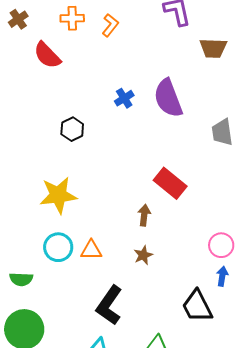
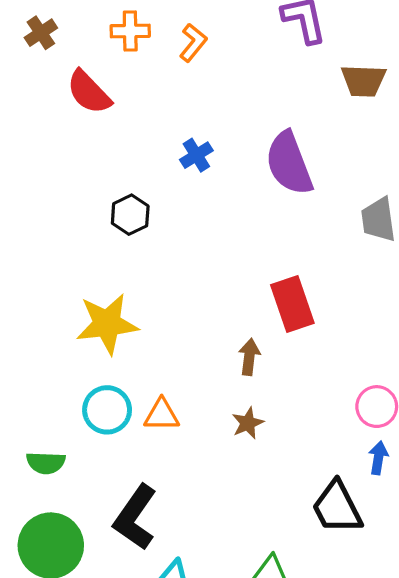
blue cross: (124, 98) -> (196, 155), moved
red rectangle: (170, 183) -> (292, 304), turned 32
black L-shape: (109, 305) -> (135, 517), moved

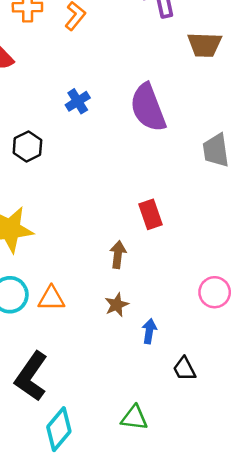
red rectangle: (292, 304) -> (151, 214), size x0.7
blue arrow: (378, 458) -> (149, 331), moved
black trapezoid: (337, 507) -> (184, 369), size x0.6

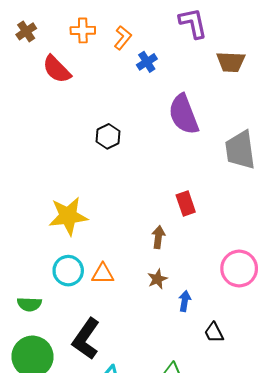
blue cross: (78, 101) -> (147, 62), moved
black hexagon: (27, 147) -> (108, 136), moved
gray trapezoid: (216, 150) -> (240, 150), size x1.4
pink circle: (215, 292) -> (239, 269), size x1.4

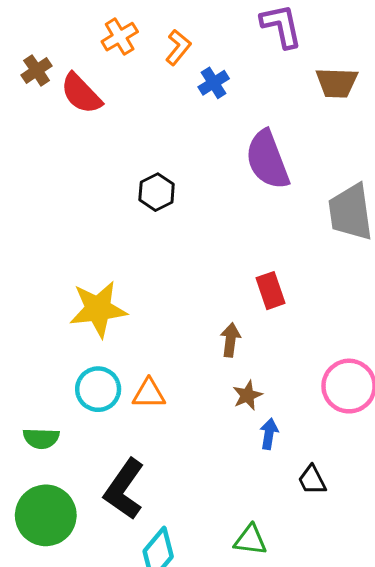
orange cross: (83, 30) -> (120, 37), turned -30
brown cross: (26, 31) -> (37, 70), moved
brown star: (157, 279) -> (247, 395), moved

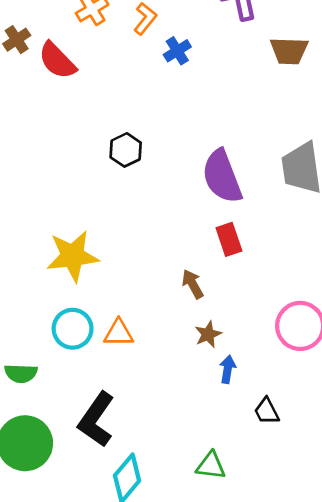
purple semicircle: (267, 160) -> (222, 176), moved
brown arrow: (230, 340) -> (193, 284), turned -36

